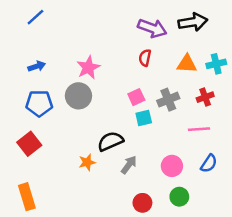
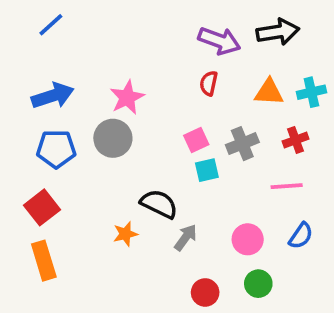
blue arrow: (37, 66) -> (53, 96), size x1.6
black semicircle: (110, 141) -> (159, 204), turned 50
orange rectangle: (27, 197) -> (44, 261), moved

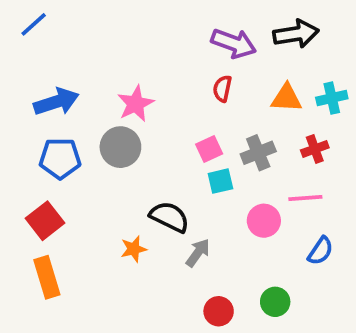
blue line: (51, 25) -> (34, 24), moved
pink circle: (248, 239) -> (264, 221), moved

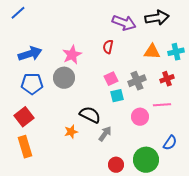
red semicircle: (222, 89) -> (108, 47), moved
blue semicircle: (320, 251) -> (170, 143), moved
green circle: (275, 302) -> (146, 160), size x1.6

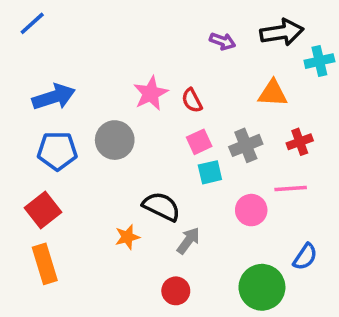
purple arrow: (124, 23) -> (222, 41), size x0.6
red semicircle: (108, 47) -> (192, 101), moved, turned -40
cyan cross: (176, 52) -> (319, 61), moved
pink star: (72, 55) -> (151, 93), moved
red circle: (116, 165) -> (176, 291), moved

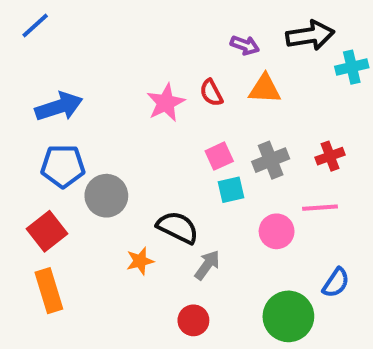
orange triangle: (273, 93) -> (265, 89), moved
red semicircle: (192, 101) -> (211, 93), moved
gray circle: (115, 140) -> (106, 196), moved

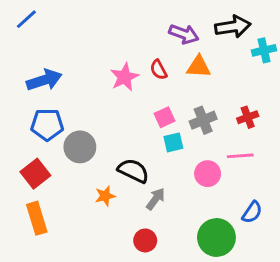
purple arrow: (245, 45) -> (184, 34), size x1.4

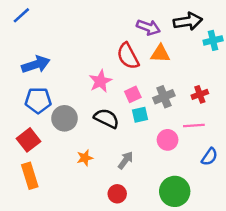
red semicircle: (159, 70) -> (128, 56), size x1.6
pink star: (124, 77) -> (100, 81), moved
black semicircle: (133, 171) -> (106, 118), moved
blue semicircle: (252, 212) -> (209, 157), moved

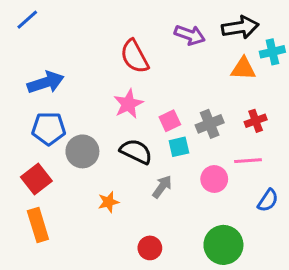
orange triangle: (160, 54) -> (243, 69), moved
red semicircle: (128, 56) -> (135, 56), moved
gray arrow: (126, 160) -> (162, 187), moved

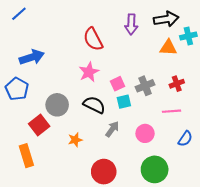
purple arrow: (190, 35) -> (131, 24), turned 72
blue pentagon: (49, 128) -> (17, 89), moved, turned 30
red square: (36, 179) -> (39, 125), moved
pink circle: (214, 179) -> (145, 133), moved
red circle: (150, 248) -> (104, 172), size x1.5

